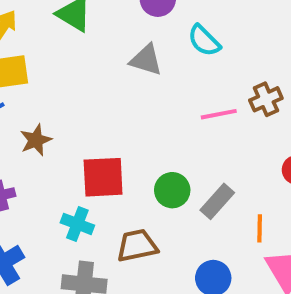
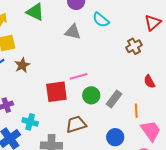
pink line: (219, 114) -> (79, 76), moved
brown star: (36, 140) -> (22, 65), moved
cyan cross: (77, 224) -> (30, 122), moved

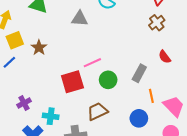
brown cross: (134, 46) -> (157, 23), moved
brown star: (22, 65) -> (39, 48), moved
gray rectangle: (114, 99) -> (139, 73), moved
orange line: (136, 111) -> (151, 96), moved

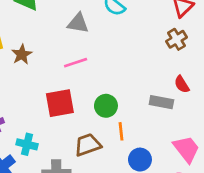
pink line: (92, 63) -> (76, 63), moved
gray rectangle: (139, 73) -> (161, 102), moved, turned 66
orange line: (151, 96) -> (121, 131), moved

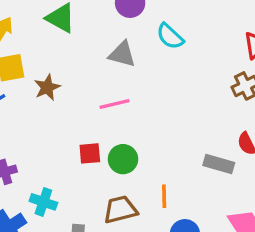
red square: (60, 103) -> (90, 153), size x0.6
green circle: (106, 106) -> (123, 159), moved

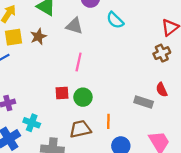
gray triangle: (122, 54) -> (74, 26), moved
brown star: (47, 87) -> (38, 37), moved
pink line: (114, 104) -> (79, 62), turned -66

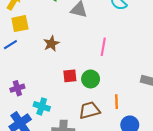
brown star: (38, 37) -> (51, 44), moved
pink line: (79, 62) -> (103, 47), moved

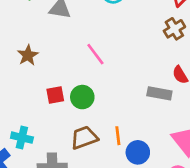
pink line: (103, 47) -> (95, 54), turned -42
orange line: (116, 102) -> (118, 136), moved

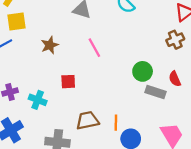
pink line: (95, 54) -> (94, 48), moved
green circle: (82, 97) -> (143, 71), moved
cyan cross: (22, 138) -> (38, 100), moved

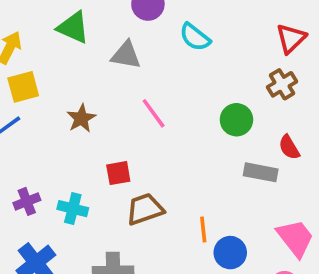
green circle: (143, 71) -> (236, 120), moved
brown trapezoid: (87, 120) -> (145, 209), moved

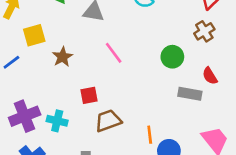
yellow square: (23, 87) -> (34, 35), moved
purple cross: (27, 201) -> (25, 116), size x1.6

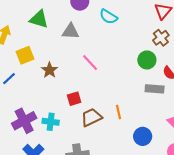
green circle: (172, 57) -> (147, 60), moved
orange line: (150, 135) -> (118, 112), moved

